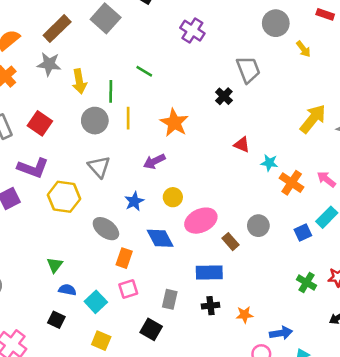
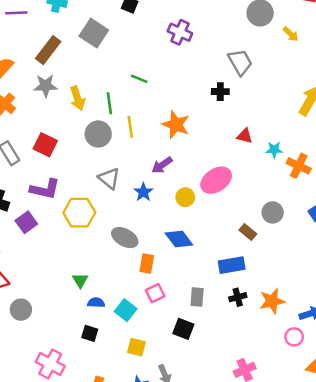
black cross: (224, 96) -> (220, 92), turned -35
blue star: (134, 201) -> (143, 192), moved
pink ellipse: (201, 221) -> (216, 180), moved
orange star: (245, 315) -> (272, 301), size x1.5

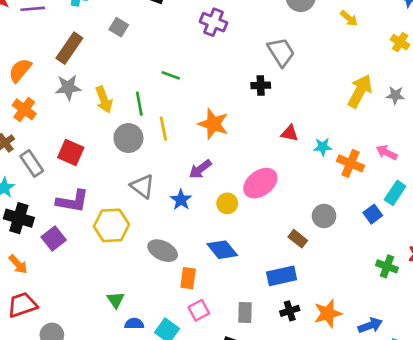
gray square: (94, 33) -> (119, 27), size x0.6
yellow arrow: (291, 34) -> (349, 18), moved

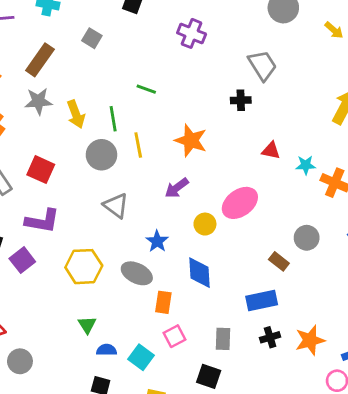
blue star: (181, 200) -> (157, 241), moved
yellow hexagon: (111, 225) -> (84, 267), moved
blue diamond: (222, 250) -> (199, 273), turned 36

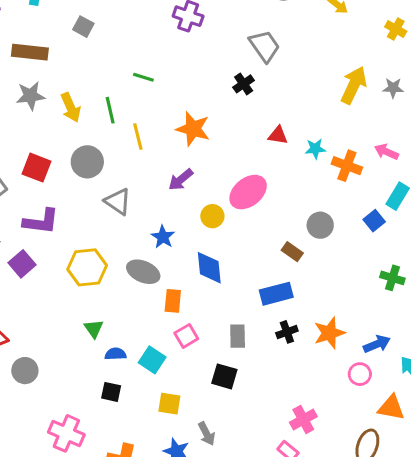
brown rectangle: (40, 60) -> (30, 52), turned 64
black cross: (241, 100) -> (244, 84), turned -30
gray circle: (101, 155) -> (87, 162), moved

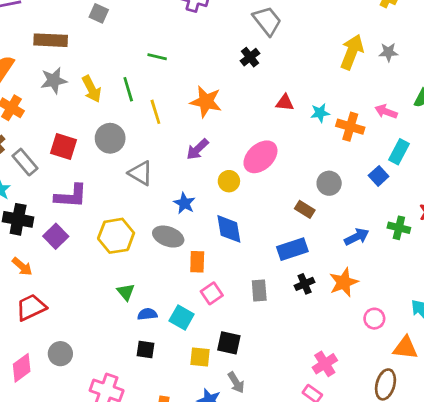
blue arrow: (377, 344) -> (357, 237), moved
gray circle: (25, 371) -> (60, 354), moved
black square: (224, 376) -> (229, 343), moved

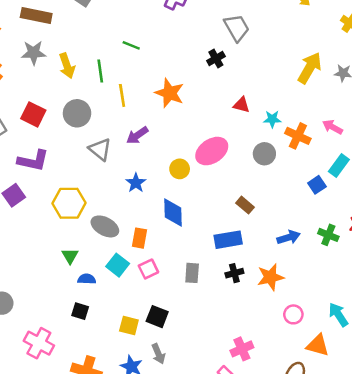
purple arrow: (197, 149) -> (137, 135), moved
gray circle: (329, 183) -> (264, 154), moved
gray ellipse: (168, 237) -> (105, 226), moved
cyan square: (182, 318) -> (118, 265), moved

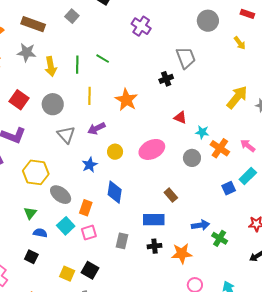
green line: (100, 71) -> (77, 65), moved
yellow circle: (180, 169) -> (115, 152), moved
green cross: (328, 235) -> (220, 238), moved

